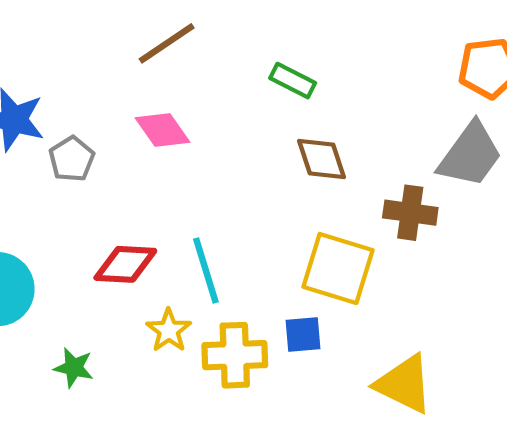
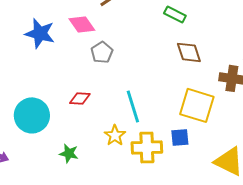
pink diamond: (163, 130) -> (82, 24), moved
gray pentagon: (72, 159) -> (102, 52), moved
red diamond: (125, 264) -> (80, 98), moved, size x0.7

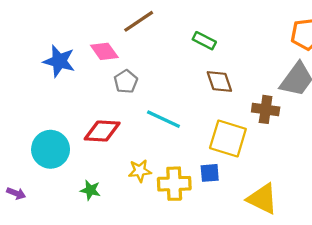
red diamond: (80, 98) -> (102, 131), size x1.6
cyan line: (133, 106) -> (163, 119), moved, turned -48
yellow star: (115, 135) -> (140, 171), turned 30

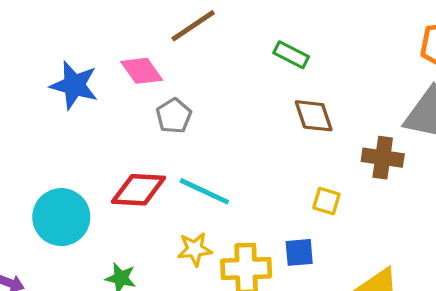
cyan line: (163, 119) -> (204, 191), moved
yellow square: (228, 139) -> (326, 201), size x0.5

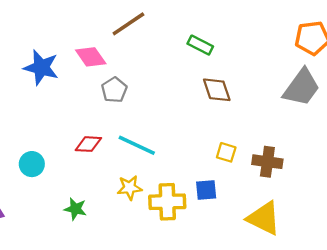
brown cross: (383, 158) -> (267, 162), moved
red diamond: (138, 190) -> (88, 144), size x0.7
cyan circle: (61, 217) -> (32, 164), size x0.6

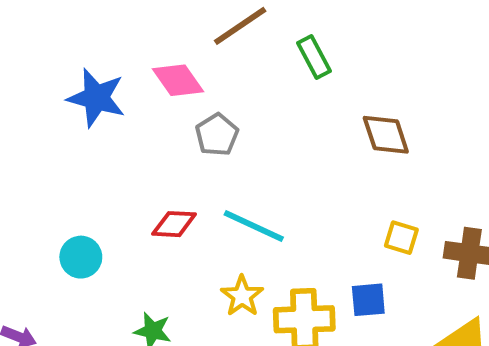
green rectangle: (200, 45) -> (314, 57), moved, turned 35
yellow star: (130, 188) -> (242, 296), turned -30

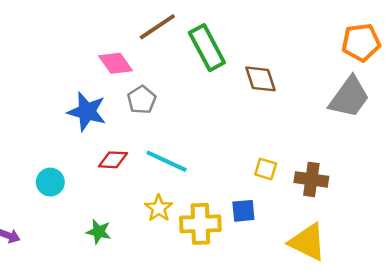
green rectangle: (314, 57) -> (207, 48), size x1.6
blue star: (96, 98) -> (87, 112), moved
brown diamond: (386, 135) -> (260, 79), moved

